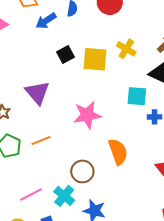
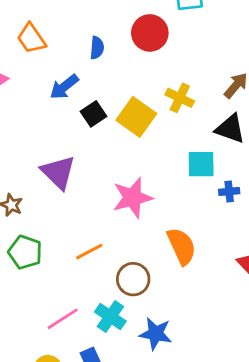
blue arrow: (46, 21) -> (64, 87), moved
yellow square: (95, 59) -> (136, 117), turned 36
orange line: (41, 141) -> (89, 252), moved

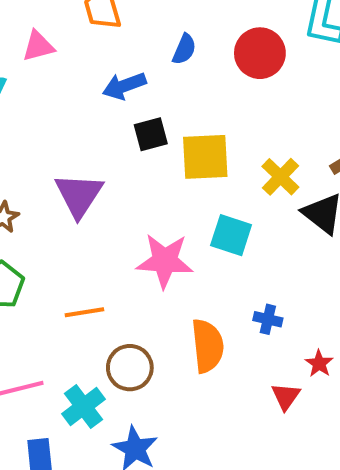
yellow cross: (180, 98) -> (280, 177), moved
yellow square: (136, 117) -> (205, 157), turned 33
cyan square: (201, 164) -> (231, 235), moved
blue cross: (229, 192) -> (268, 319), moved

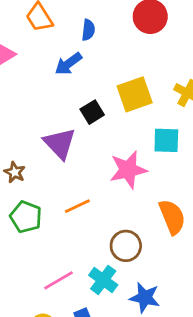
blue semicircle: (184, 49) -> (88, 30), moved
black square: (151, 134) -> (92, 112), moved
orange line: (84, 312) -> (77, 206), moved

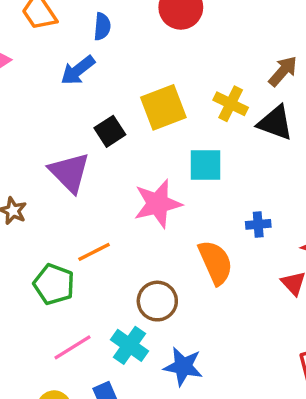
green pentagon: (26, 217) -> (54, 284), moved

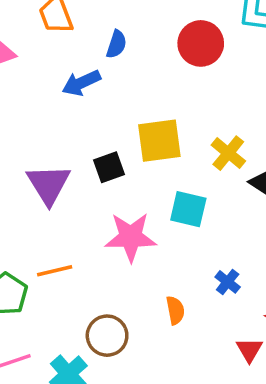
black square: (110, 131) -> (109, 167), moved
blue cross: (258, 224) -> (228, 282), turned 30
orange semicircle: (216, 262) -> (175, 310), size x0.6

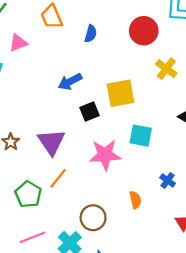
blue arrow: (81, 83) -> (70, 82), moved
yellow cross: (228, 153) -> (166, 69), moved
purple triangle: (49, 184) -> (51, 142), moved
orange line: (55, 271) -> (58, 178), turned -35

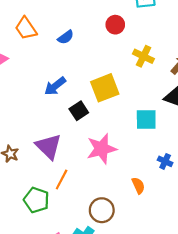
red circle: (144, 31) -> (115, 25), size x0.7
blue semicircle: (91, 34) -> (66, 37), turned 49
cyan square: (141, 136) -> (146, 119), moved

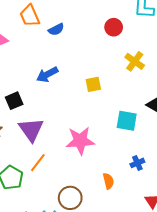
blue semicircle: (66, 37) -> (56, 29), moved
yellow square: (105, 88) -> (93, 84), size x0.6
black square: (79, 111) -> (14, 101), moved
blue cross: (165, 161) -> (137, 163), turned 32

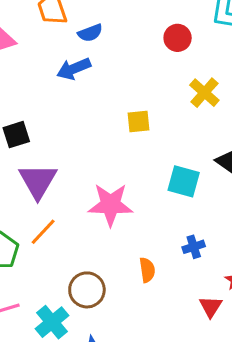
blue arrow: (47, 75) -> (74, 69), moved

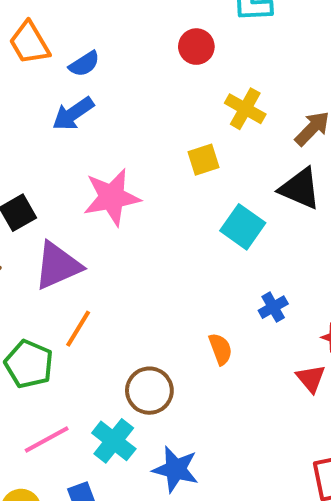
yellow square: (138, 121) -> (204, 160), moved
purple triangle: (38, 181) -> (58, 266), turned 48
cyan square: (184, 181) -> (243, 227), turned 32
pink star: (110, 205) -> (112, 197), moved

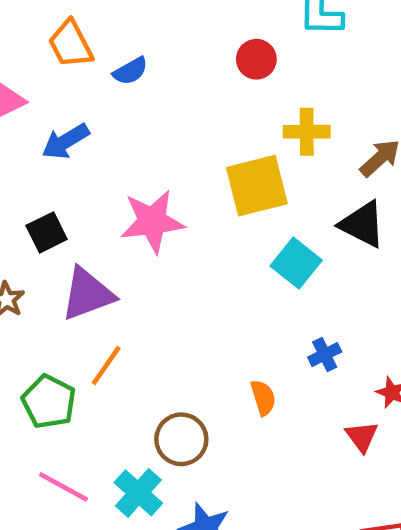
yellow cross: (245, 109) -> (307, 132), turned -33
blue arrow: (73, 114) -> (65, 141), moved
yellow square: (204, 160) -> (257, 186), size x1.8
pink line: (47, 439) -> (64, 487), turned 54

